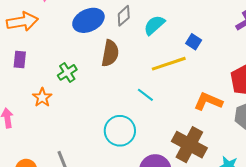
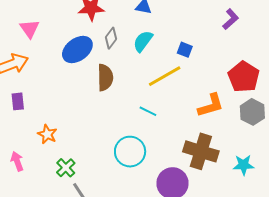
green cross: (67, 72) -> (66, 168), moved
orange L-shape: (208, 101) -> (211, 105), turned 152

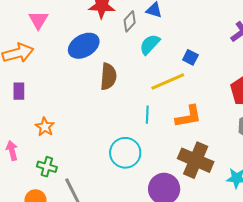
gray diamond: (111, 38) -> (130, 21), moved
orange L-shape: (211, 105) -> (188, 117), moved
cyan line: (148, 111) -> (147, 115), turned 60
green cross: (66, 168) -> (47, 167), moved, turned -36

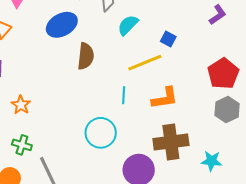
brown cross: (196, 160) -> (171, 142), turned -32

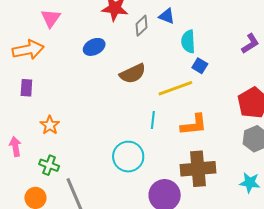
blue ellipse: (62, 25) -> (94, 47), size x0.7
cyan semicircle: (128, 25) -> (188, 42), moved, turned -50
brown semicircle: (86, 56) -> (133, 74), moved, turned 56
cyan star: (211, 161) -> (250, 183), moved

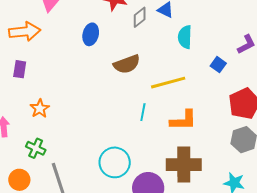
blue ellipse: (94, 47) -> (91, 34), turned -55
blue square: (200, 66) -> (218, 65), moved
cyan circle: (128, 157) -> (115, 162), moved

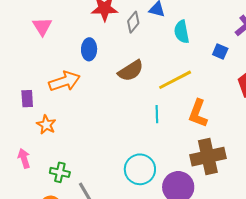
orange arrow: (25, 32) -> (65, 81), moved
orange star: (40, 108) -> (46, 125), moved
orange L-shape: (183, 120) -> (198, 113), turned 124

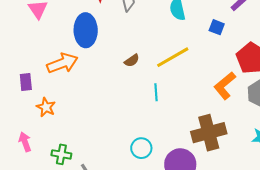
blue ellipse: (89, 49) -> (86, 30), size x1.5
brown semicircle: (131, 71) -> (132, 61), moved, size x0.6
orange L-shape: (198, 113) -> (225, 86), moved, turned 32
cyan circle: (140, 169) -> (141, 148), size x0.7

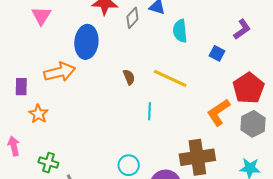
yellow line: (173, 57) -> (170, 78), turned 48
brown semicircle: (132, 61) -> (129, 77), turned -84

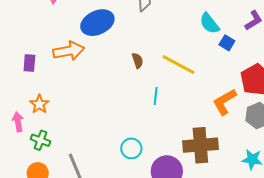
cyan semicircle: (180, 31) -> (209, 23), moved, turned -35
blue ellipse: (86, 42) -> (97, 23), turned 56
orange star: (38, 114) -> (39, 104), moved
green cross: (48, 163) -> (41, 140), moved

